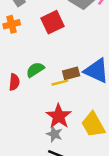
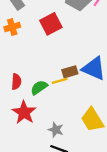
green semicircle: (35, 70) -> (39, 87), moved
red star: (59, 116) -> (24, 112), moved

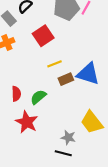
yellow line: (60, 81) -> (55, 64), moved
gray star: (56, 130) -> (68, 138), moved

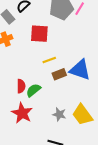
red square: (43, 36) -> (39, 34), turned 36
red semicircle: (16, 94) -> (21, 86), moved
gray star: (68, 138) -> (59, 114), moved

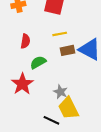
red semicircle: (21, 86) -> (25, 41), moved
yellow trapezoid: (82, 115) -> (68, 108), moved

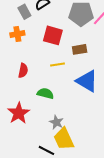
brown rectangle: (68, 50) -> (80, 49), moved
green semicircle: (38, 62) -> (45, 93), moved, turned 42

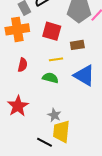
orange cross: (17, 34) -> (17, 29), size x1.6
green semicircle: (45, 93) -> (50, 78), moved
yellow trapezoid: (64, 139) -> (61, 131), turned 30

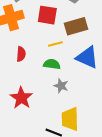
brown rectangle: (77, 45) -> (76, 26), size x1.5
gray star: (54, 115) -> (61, 86), moved

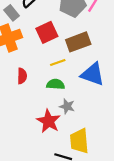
red square: (47, 15) -> (47, 32), turned -30
red star: (21, 98) -> (49, 121), moved

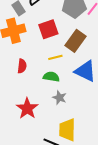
brown rectangle: (78, 42) -> (76, 41), turned -40
red star: (49, 121) -> (27, 108), moved

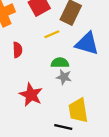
green semicircle: (51, 77) -> (60, 63), moved

